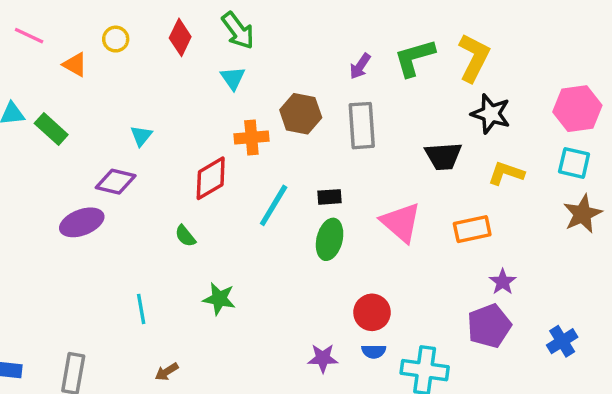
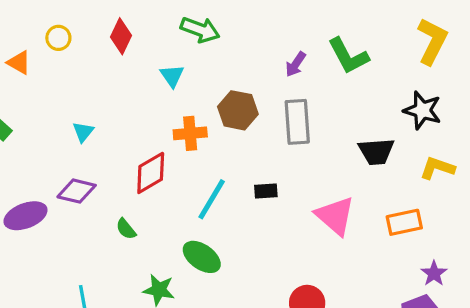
green arrow: (238, 31) -> (200, 30), moved, turned -33
green L-shape: (414, 58) -> (348, 56), turned -102
yellow L-shape: (474, 58) -> (432, 41), moved
purple diamond: (116, 182) -> (77, 191), moved
green ellipse: (330, 239) -> (202, 257), moved, turned -69

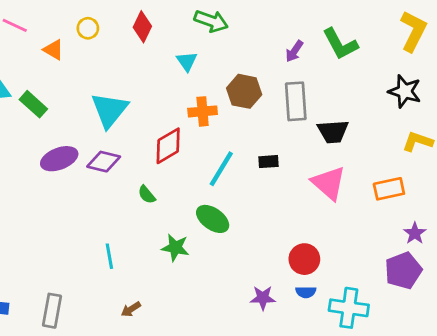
cyan triangle: (83, 132) -> (109, 110), size x2.0
black trapezoid: (376, 152) -> (333, 131), moved
purple ellipse: (25, 216) -> (59, 159), moved

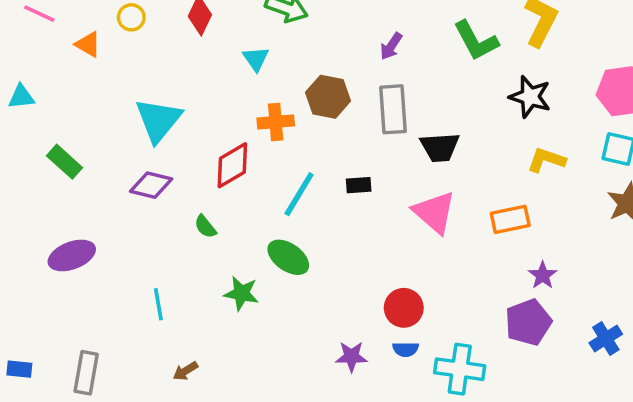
green L-shape: (340, 44) -> (476, 41), moved
green rectangle: (33, 104) -> (65, 162), moved
purple ellipse: (59, 159) -> (72, 255), moved

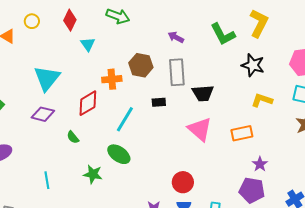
purple arrow: (391, 46) -> (176, 37), turned 84
cyan triangle: (256, 59) -> (88, 44), moved
black rectangle: (359, 185) -> (159, 102), moved
purple pentagon: (528, 322) -> (252, 190), turned 30

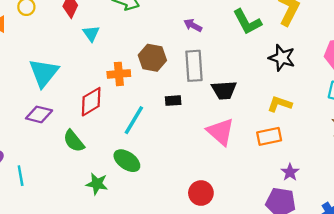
yellow L-shape: (262, 100) -> (280, 104), moved
green semicircle: (73, 137) -> (74, 141), size x1.5
cyan line: (47, 180) -> (21, 176), moved

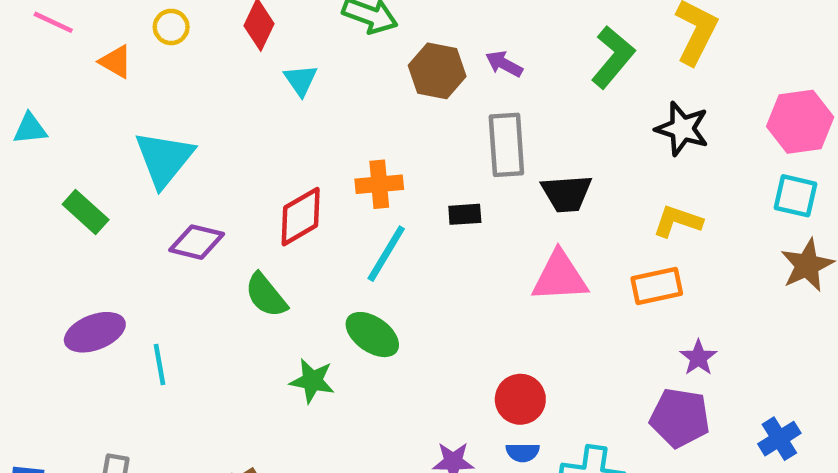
green L-shape: (247, 22) -> (613, 57), turned -112
brown hexagon: (152, 58) -> (437, 71), moved
cyan triangle: (44, 73) -> (164, 159), moved
orange cross: (119, 74) -> (379, 184), moved
pink triangle: (221, 132) -> (560, 277), turned -44

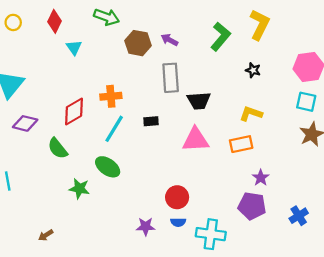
black star: (682, 129) -> (253, 70), size x0.6
black rectangle: (465, 214) -> (151, 121), moved

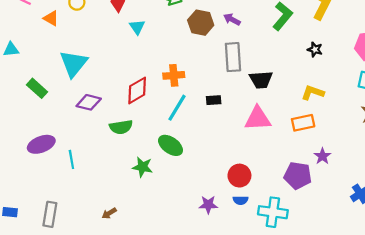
green semicircle: (58, 148) -> (121, 127), turned -60
purple pentagon: (252, 206) -> (298, 176), moved

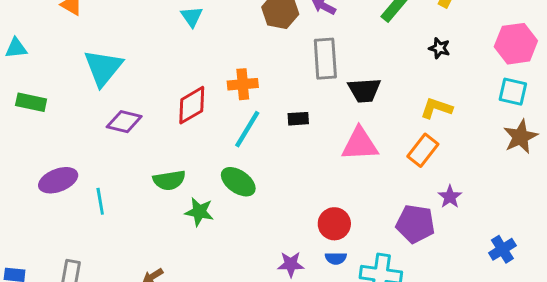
green rectangle: (37, 88) -> (31, 102), moved, turned -30
orange rectangle: (303, 123) -> (423, 150), turned -40
green semicircle: (121, 127) -> (169, 180), moved

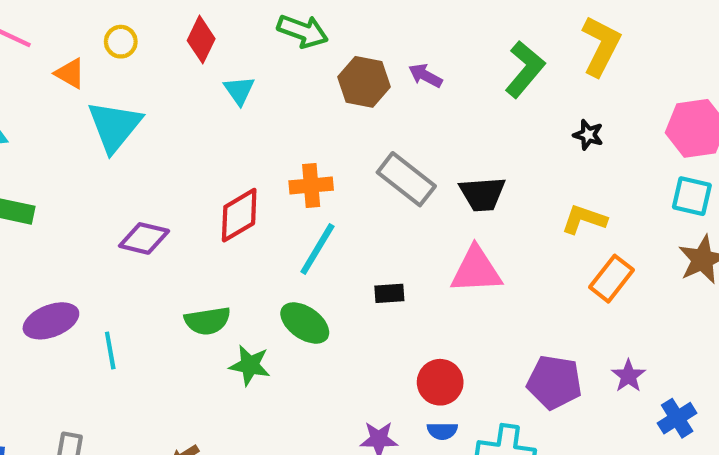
gray rectangle: (325, 59) -> (406, 179), moved, turned -48
cyan triangle: (103, 68) -> (114, 126), moved
black rectangle: (298, 119) -> (389, 293), moved
orange rectangle: (423, 150) -> (611, 279), moved
purple star: (450, 197) -> (628, 376), moved

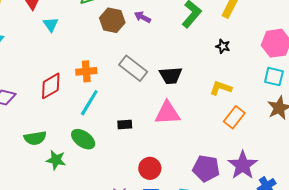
purple star: (628, 376) -> (243, 165), size x1.8

